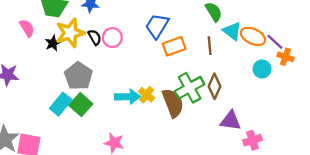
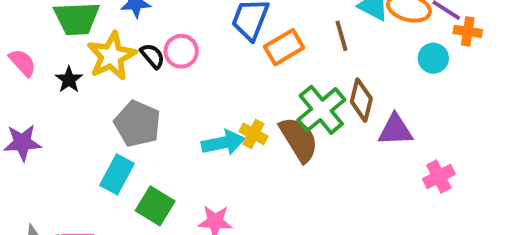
pink semicircle: (27, 28) -> (22, 63), moved
black star: (53, 43) -> (69, 80), moved
green square: (81, 105) -> (155, 206), moved
purple triangle: (231, 121) -> (395, 130), moved

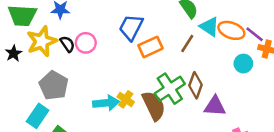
brown line: (341, 36) -> (187, 44), turned 42

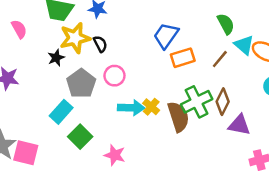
pink circle: (86, 43) -> (114, 76), moved
black star: (14, 53) -> (56, 58), moved

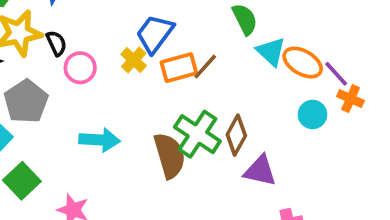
brown line: (220, 59) -> (205, 67), moved
pink circle: (114, 76) -> (80, 68), moved
green cross: (197, 102) -> (197, 134), turned -32
yellow cross: (151, 107) -> (134, 60), moved

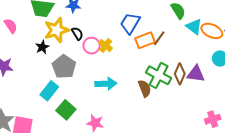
yellow cross: (134, 60) -> (106, 46), moved
brown semicircle: (170, 155) -> (145, 88), size x0.7
purple triangle: (260, 171) -> (196, 74), moved

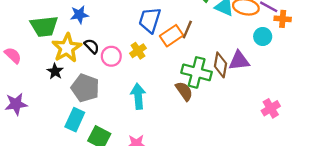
yellow cross: (106, 46) -> (138, 51), moved, turned 32
cyan arrow: (106, 84) -> (138, 96), turned -80

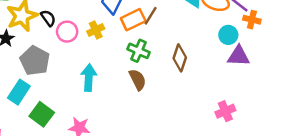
purple triangle: (239, 61) -> (239, 56), moved
green cross: (197, 72) -> (138, 51), moved, size x0.7

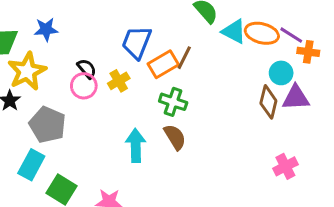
black semicircle: (48, 18) -> (87, 69), moved
brown diamond: (180, 58) -> (268, 102), moved
cyan arrow: (89, 78) -> (136, 145), moved

